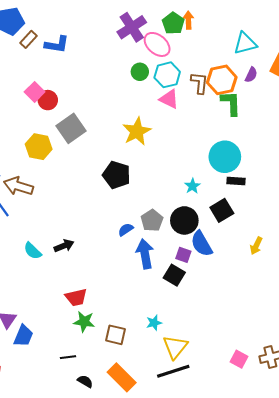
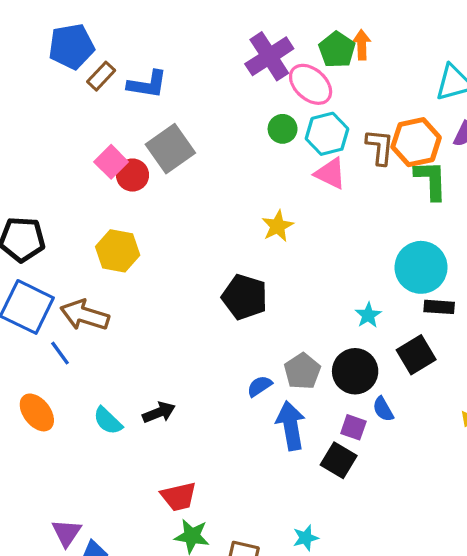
gray square: (71, 128) -> (170, 149), moved
yellow star: (137, 131) -> (278, 226), size x0.7
blue semicircle: (202, 244) -> (383, 409), size x0.6

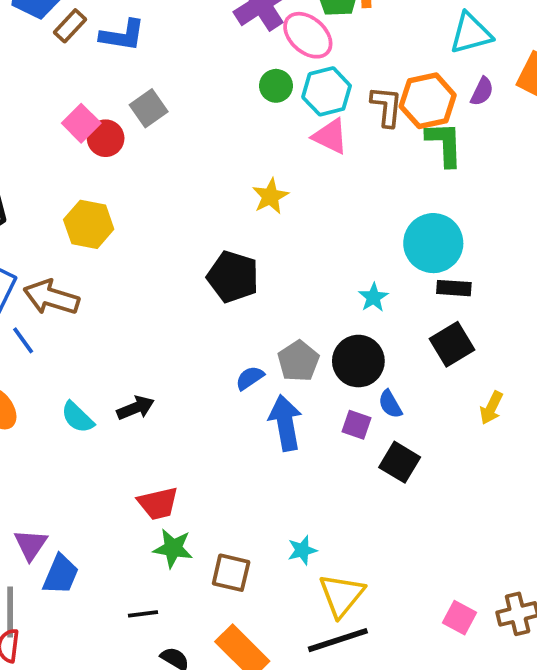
gray square: (170, 149) -> (149, 108), size x0.7
black square: (416, 355) -> (452, 344), moved
black square: (339, 460) -> (400, 462), moved

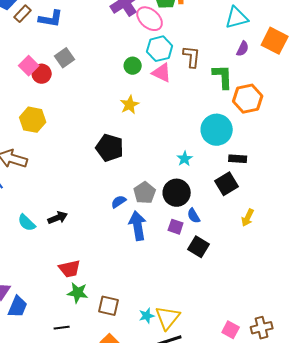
green circle: (276, 86) -> (133, 66), moved
orange hexagon: (428, 101) -> (248, 99), moved
black rectangle: (454, 288) -> (238, 159), moved
cyan star: (302, 550) -> (147, 316), moved

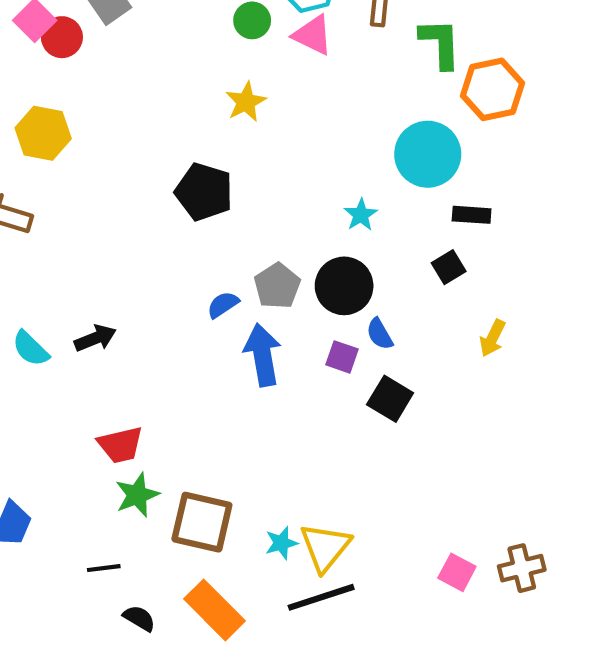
black square: (227, 184) -> (449, 267), size x0.7
green star: (78, 293) -> (137, 495), turned -30
brown square: (109, 306) -> (202, 522), size x1.4

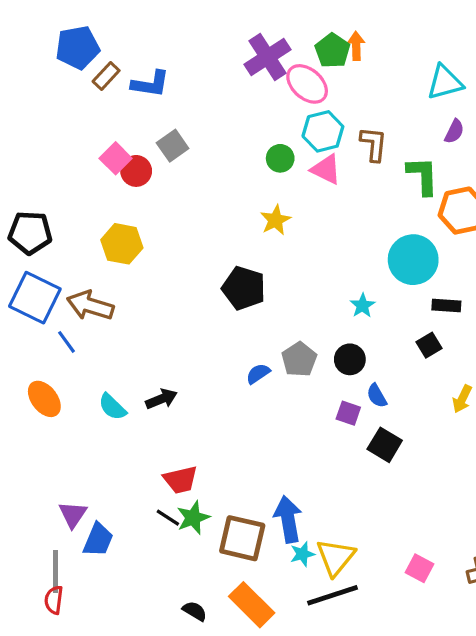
black circle: (344, 286) -> (350, 359), size x0.7
blue arrow: (263, 355) -> (288, 519), moved
black line: (104, 568) -> (168, 518), moved, turned 40
pink square: (457, 572) -> (419, 568), moved

